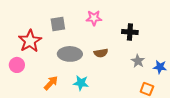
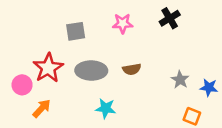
black cross: (130, 32) -> (170, 18), moved, turned -35
red star: (30, 41) -> (48, 68), moved
orange arrow: (51, 83) -> (42, 108), moved

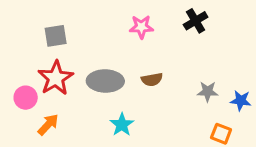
gray square: (76, 31) -> (56, 36), moved
gray star: (180, 80) -> (208, 92), turned -30
cyan star: (106, 108) -> (122, 125), turned 30

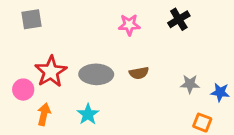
gray square: (56, 36) -> (31, 19), moved
orange arrow: (48, 125) -> (44, 114), turned -30
cyan star: (122, 125) -> (88, 114), moved

